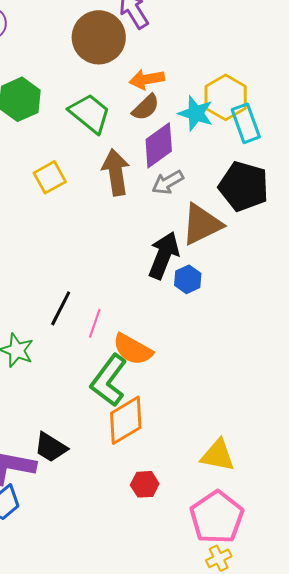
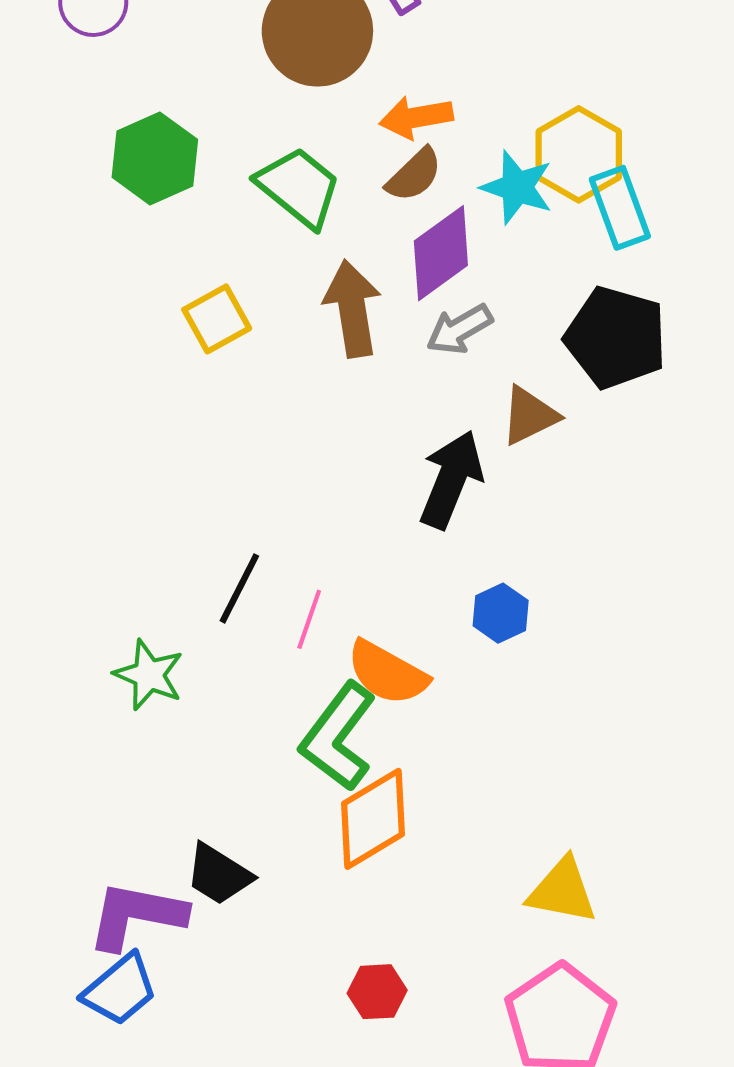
brown triangle: (202, 224) -> (529, 416), size x0.7
blue hexagon: (188, 279) -> (501, 613), moved
red hexagon: (145, 484) -> (377, 992), moved

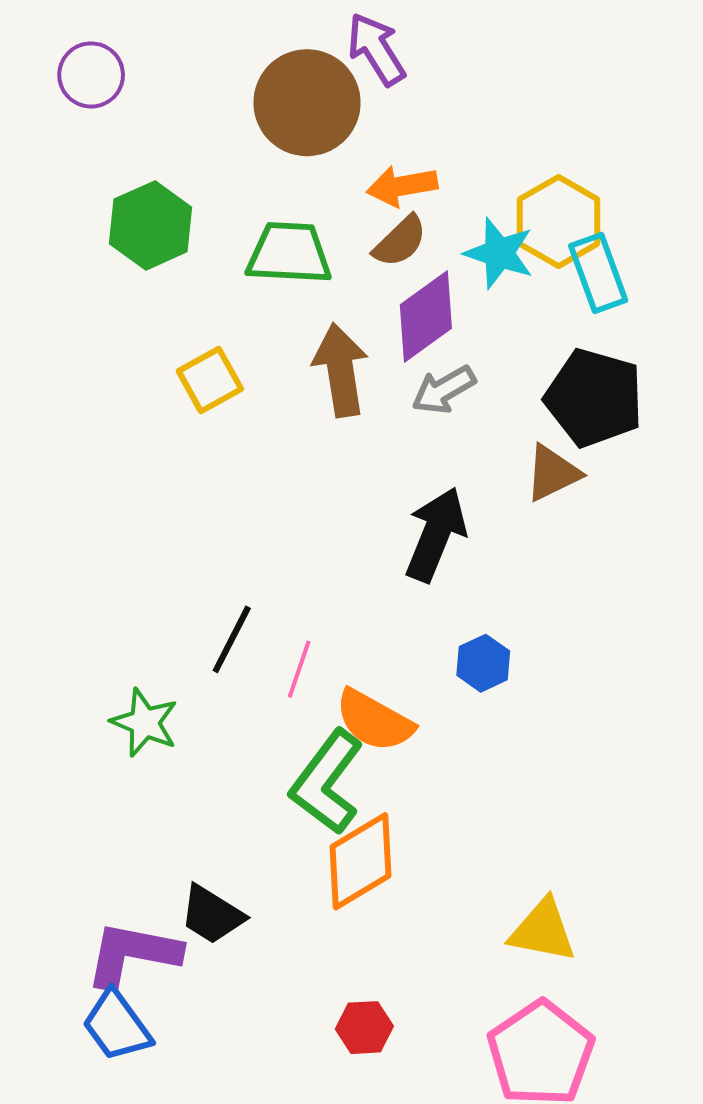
green trapezoid: (299, 187) -> (289, 253), turned -36
brown triangle: (529, 416) -> (553, 473), moved
blue trapezoid: (120, 990) -> (117, 1026), turned 94

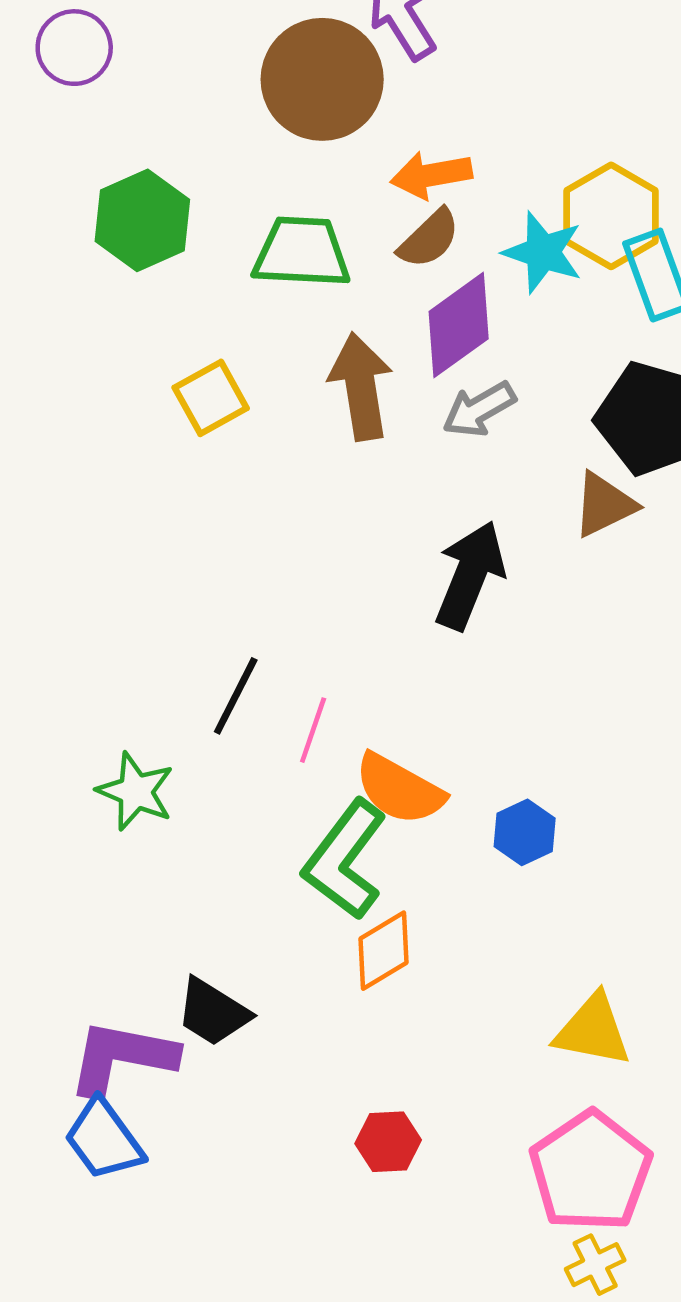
blue hexagon: (483, 663) -> (525, 832), moved
orange diamond: (360, 861) -> (384, 951), size x0.7

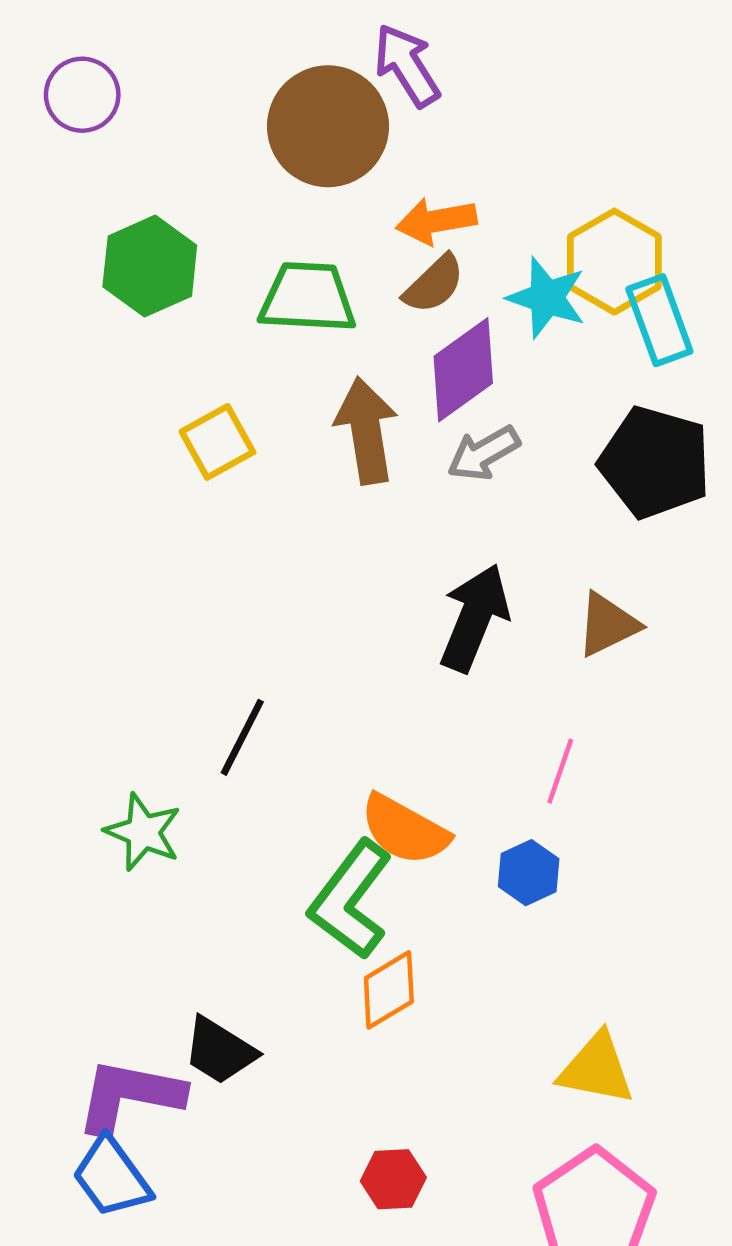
brown triangle: (604, 505) -> (608, 625), moved
pink line: (313, 730) -> (560, 771), moved

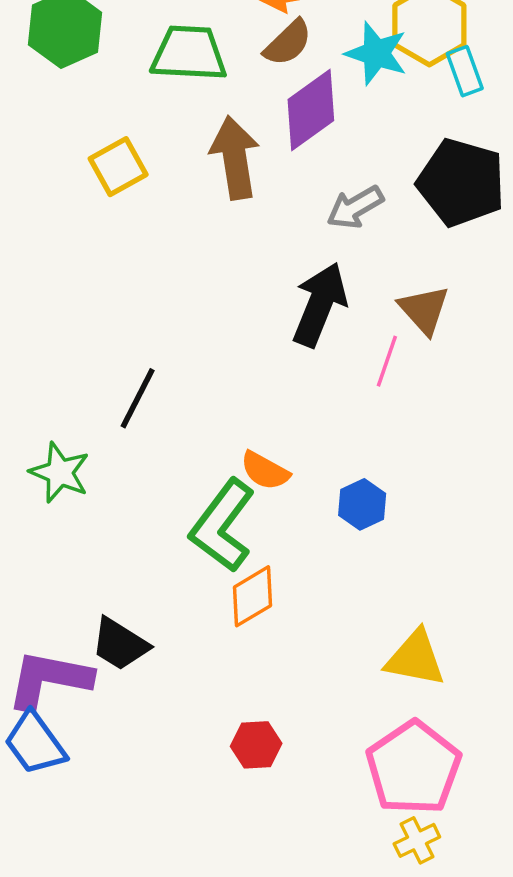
cyan rectangle: (659, 320) -> (465, 71), size x0.7
gray arrow: (484, 453) -> (355, 207), moved
brown triangle: (608, 625) -> (424, 310), turned -46
pink line: (560, 771) -> (387, 361), moved
orange semicircle: (405, 830) -> (265, 471), size x0.7

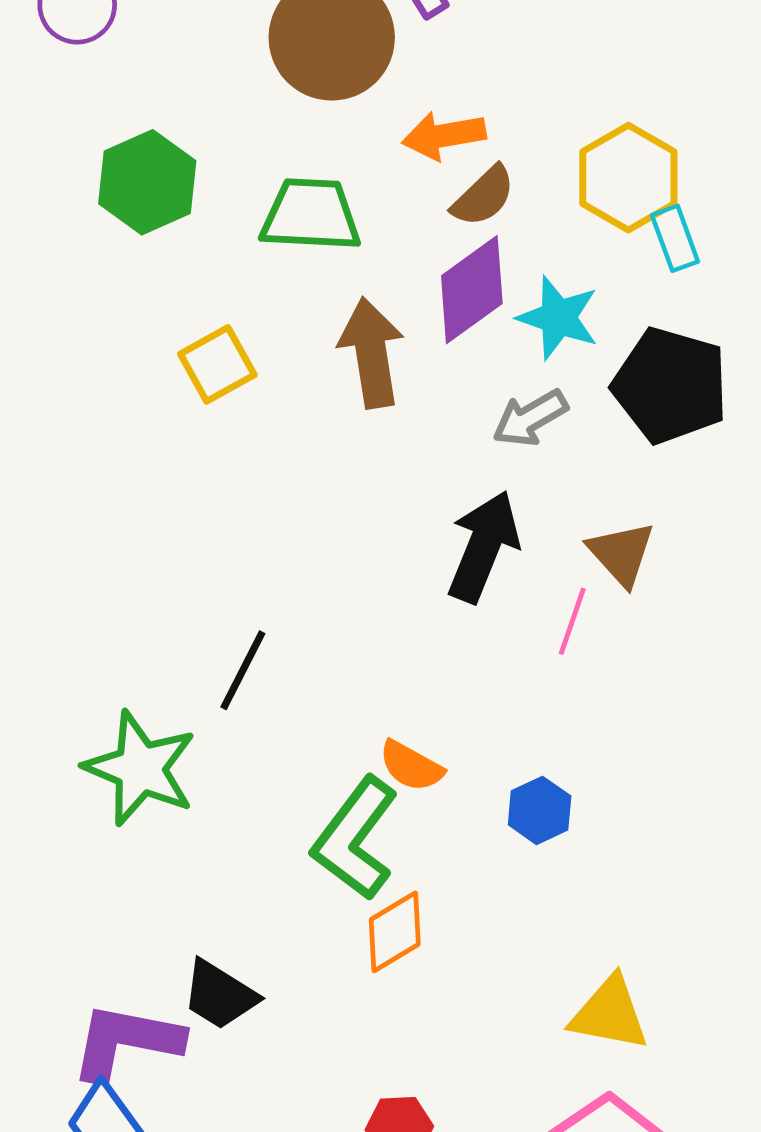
brown semicircle: (288, 43) -> (484, 196), moved
cyan star: (376, 53) -> (558, 318), moved
green star: (60, 473) -> (140, 768), size x1.4

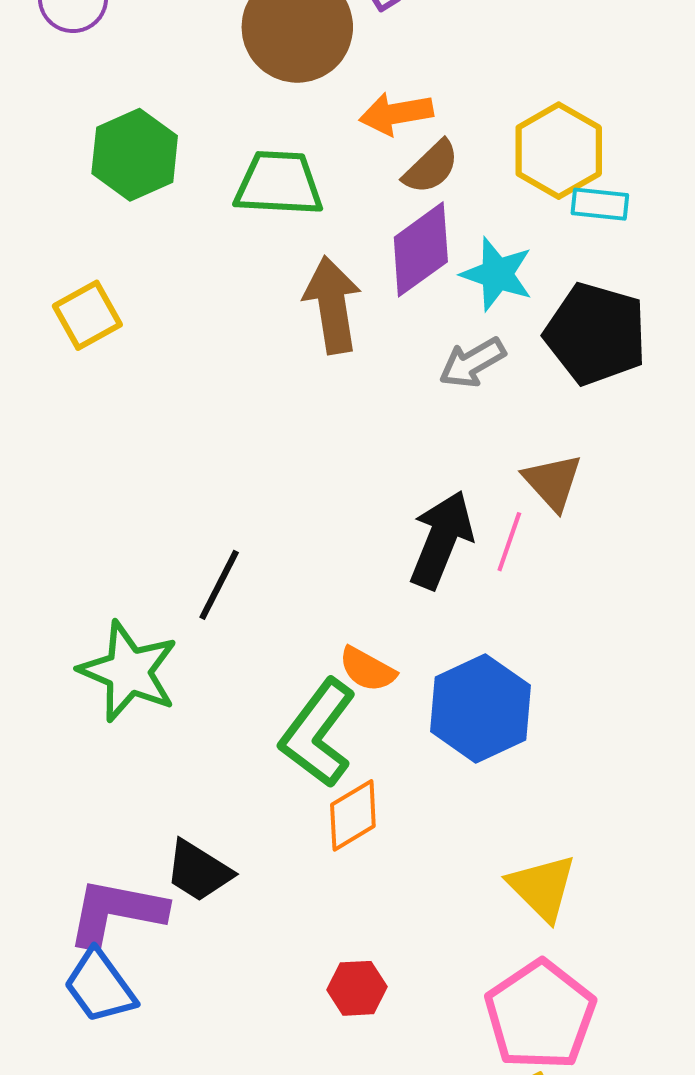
cyan rectangle: (675, 238) -> (600, 204), turned -64
yellow square: (217, 364) -> (87, 315), moved
black arrow: (484, 547) -> (441, 540), moved
blue hexagon: (540, 810) -> (481, 708), size x1.8
yellow triangle: (610, 1014) -> (542, 887), turned 34

